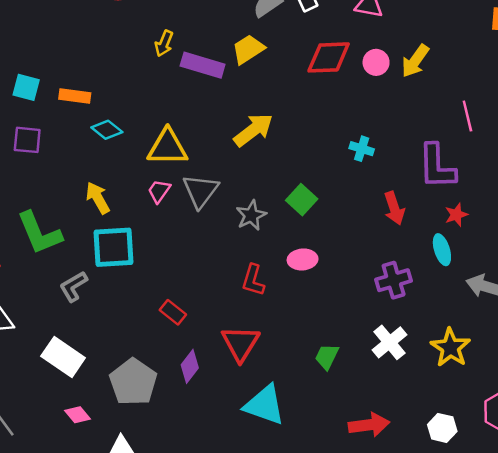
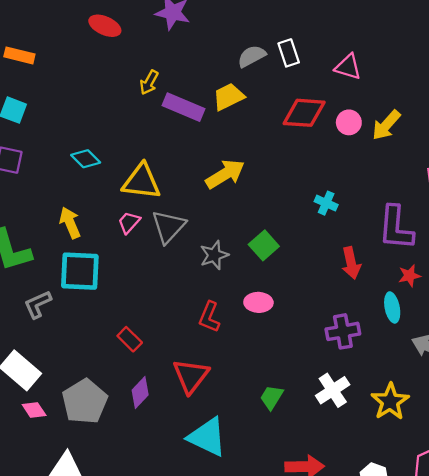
orange rectangle: (75, 96) -> (19, 55), moved
pink diamond: (77, 415) -> (34, 410), moved

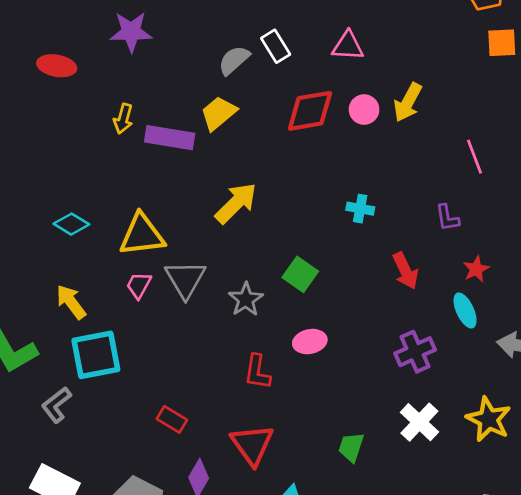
purple L-shape: (396, 228) -> (447, 218), size x0.5

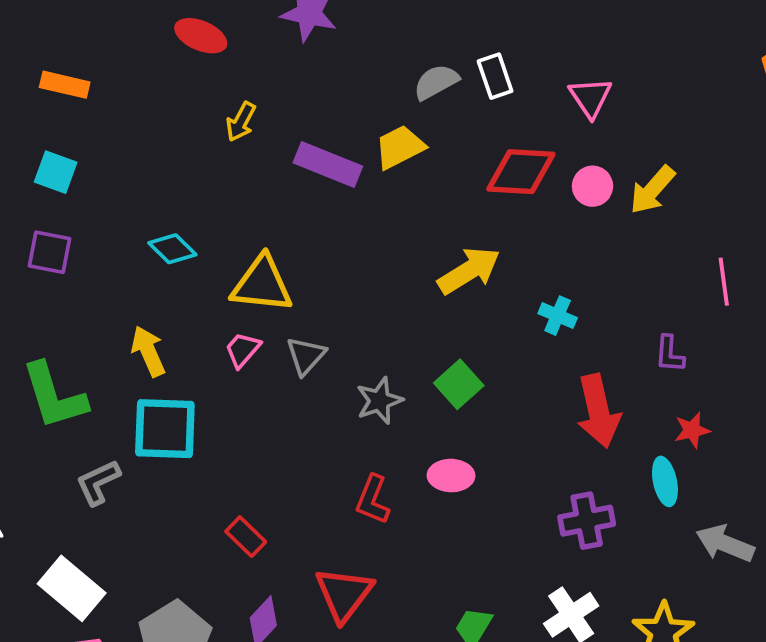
pink triangle: (348, 46) -> (590, 97), turned 40
yellow arrow: (123, 119) -> (241, 122), moved
yellow arrow: (236, 203) -> (469, 271), moved
red arrow: (405, 271) -> (598, 411), size x1.4
gray triangle: (185, 279) -> (306, 356), size x0.7

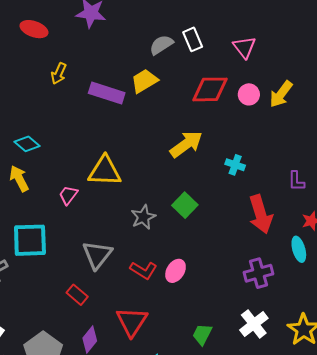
yellow triangle: (262, 284) -> (105, 171), moved
yellow arrow: (148, 351) -> (19, 179), moved
gray triangle: (306, 356) -> (97, 255), moved, size x1.4
pink ellipse: (451, 476) -> (176, 271), moved, turned -55
red L-shape: (373, 500) -> (143, 270), turned -76

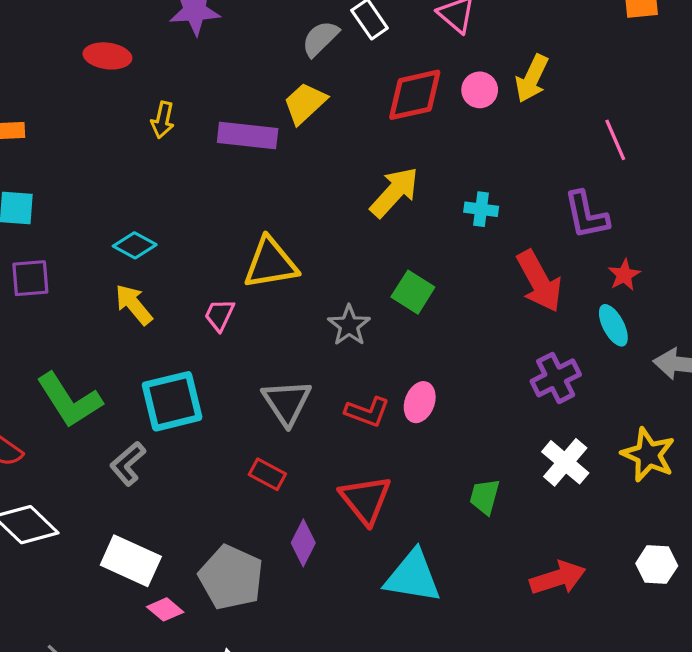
purple L-shape: (296, 181) -> (586, 215), size x1.5

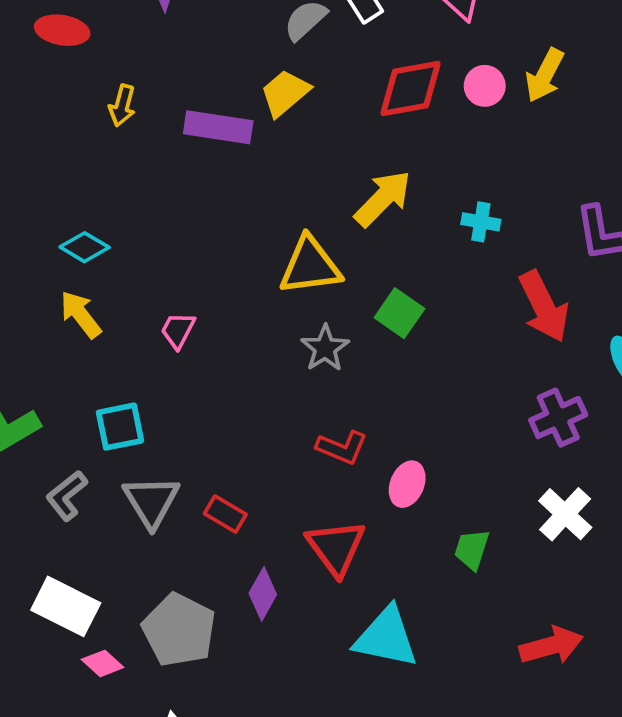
yellow triangle: (270, 263) -> (310, 266), moved
cyan square: (172, 401) -> (120, 427), size x0.7
gray triangle: (287, 402) -> (151, 501), moved
pink ellipse: (420, 402) -> (407, 484), moved

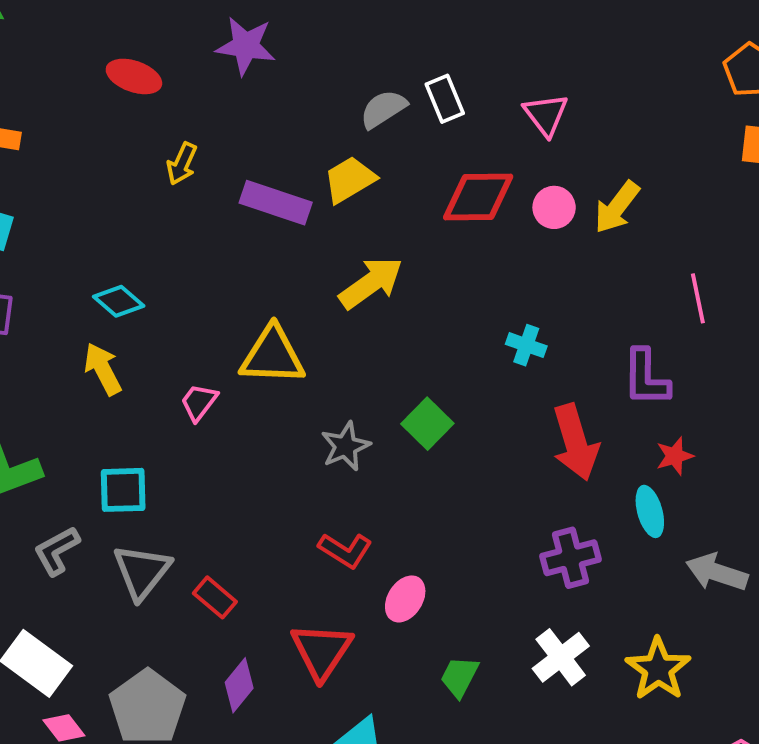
yellow arrow: (383, 199) -> (371, 283), moved
yellow triangle: (310, 266) -> (272, 356), moved

